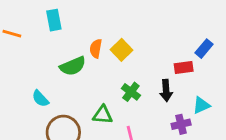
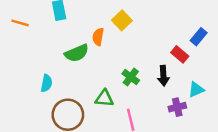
yellow square: (122, 50) -> (122, 20), moved
red rectangle: (184, 67) -> (180, 54), turned 48
cyan semicircle: (40, 99) -> (46, 83), turned -126

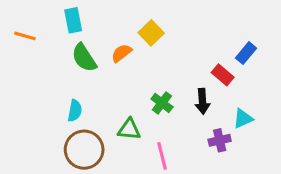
orange semicircle: (98, 37) -> (121, 53), turned 42
green semicircle: (77, 53) -> (84, 58), moved, turned 80
cyan semicircle: (46, 83) -> (75, 111), moved

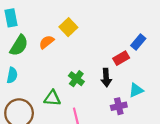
green semicircle: (84, 58) -> (19, 45), turned -115
red rectangle: (223, 75) -> (121, 58), turned -70
cyan semicircle: (75, 111) -> (12, 75), moved

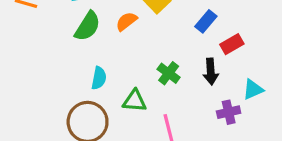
blue rectangle: (138, 42) -> (206, 21), moved
cyan semicircle: (12, 75) -> (99, 78), moved

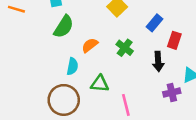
orange semicircle: (126, 21) -> (90, 45), moved
red rectangle: (232, 44) -> (174, 40), turned -42
green cross: (169, 73) -> (125, 48), moved

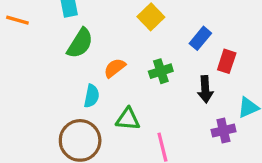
green cross: (125, 48) -> (161, 71), turned 35

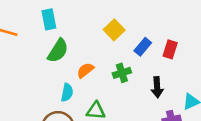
blue rectangle: (200, 38) -> (143, 47), moved
red rectangle: (227, 61) -> (170, 49), moved

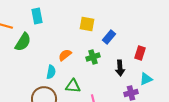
yellow square: (114, 30) -> (87, 24), turned -35
red rectangle: (170, 49) -> (140, 53), moved
green semicircle: (58, 51) -> (23, 42), moved

